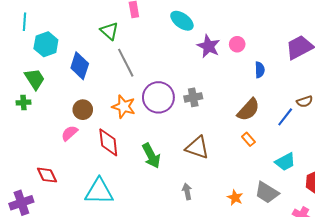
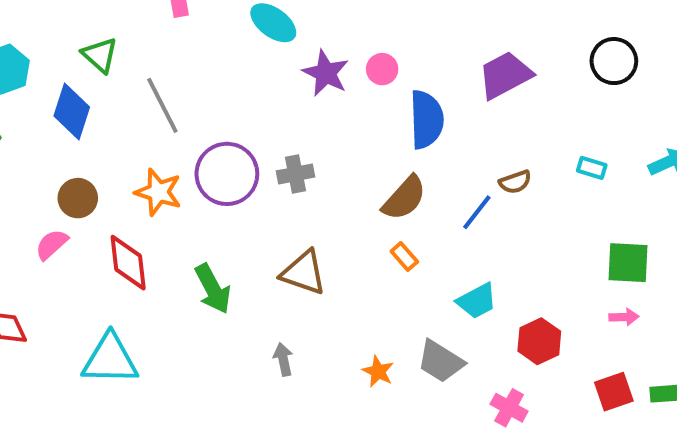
green triangle: (109, 31) -> (100, 55), moved
blue semicircle: (260, 70) -> (426, 119), size x1.8

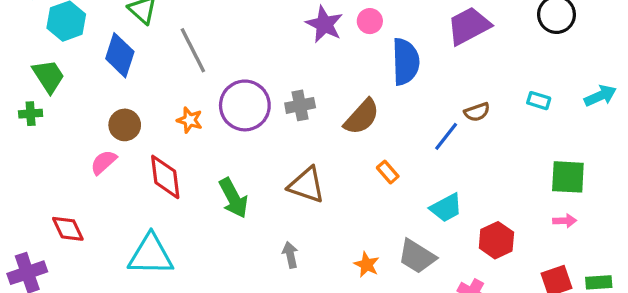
orange star: (158, 192) -> (190, 120), size x0.7
brown semicircle: (404, 198) -> (362, 117), moved

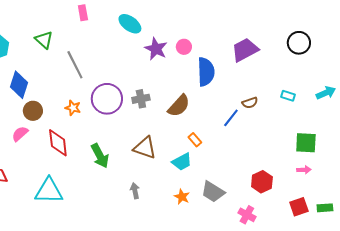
blue diamond: (120, 55) -> (19, 85), moved
cyan trapezoid: (446, 208) -> (182, 162), moved

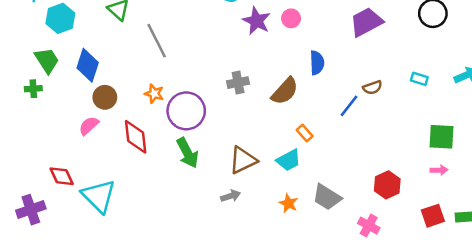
blue semicircle: (206, 72) -> (317, 63), moved, size x0.7
purple circle: (107, 99) -> (186, 111), moved
brown triangle: (145, 148) -> (243, 160), moved, turned -45
cyan triangle: (49, 191) -> (99, 196), moved, turned 44
gray arrow: (135, 191) -> (231, 196), turned 84

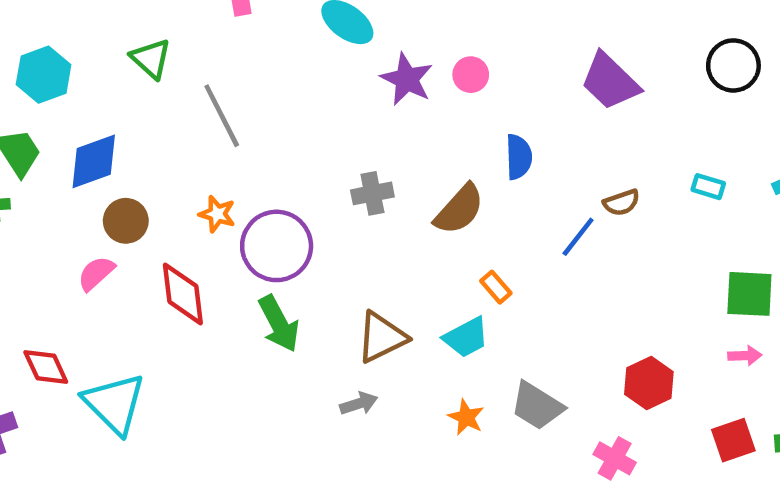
purple trapezoid: (366, 22) -> (610, 81), turned -108
blue diamond: (88, 65) -> (94, 161), turned 52

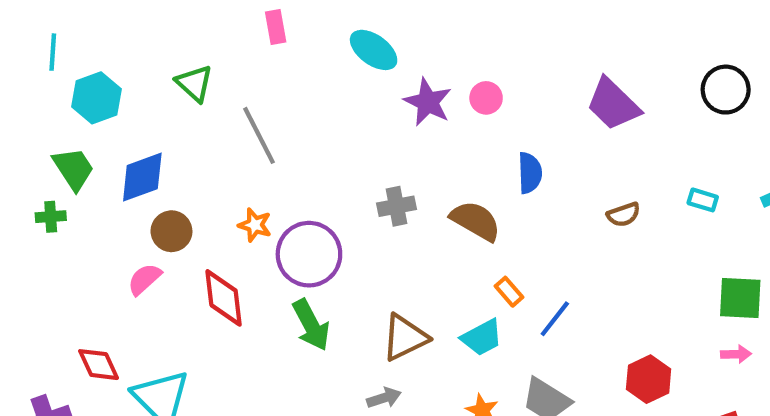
brown semicircle: (459, 209) -> (476, 221), turned -102
blue line: (578, 237) -> (555, 319), moved

